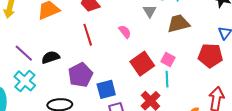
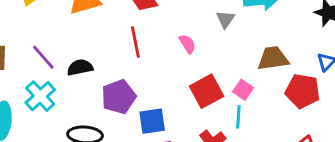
brown trapezoid: (178, 24) -> (273, 58), moved

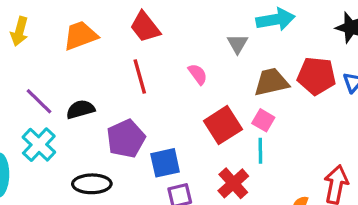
brown trapezoid: (273, 58) -> (271, 82), moved
red pentagon: (303, 91) -> (317, 76), moved

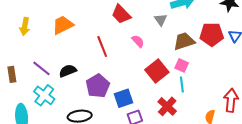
red trapezoid: (145, 27) -> (121, 14), moved

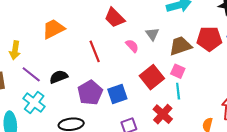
gray triangle: (161, 20) -> (152, 34), moved
yellow arrow: (25, 26) -> (15, 50), moved
blue square: (124, 98) -> (117, 94), moved

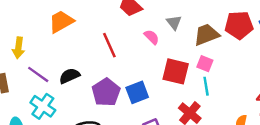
red square: (152, 77) -> (176, 71), turned -35

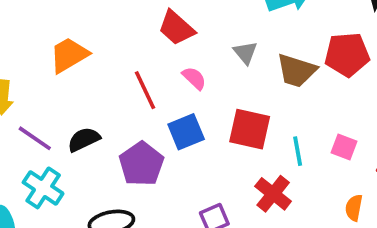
brown trapezoid: (206, 35) -> (297, 70), turned -140
pink semicircle: (152, 37) -> (194, 78), moved
pink square: (205, 64) -> (344, 147), moved
blue square: (137, 92) -> (186, 132), moved

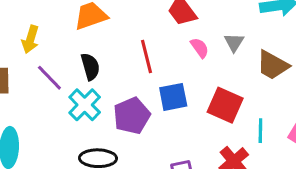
pink semicircle: (194, 78) -> (200, 48), moved
black semicircle: (84, 139) -> (90, 67), moved, turned 88
cyan cross: (43, 188) -> (85, 105), moved

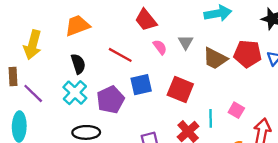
yellow arrow: (30, 39) -> (33, 45), size x1.4
red line: (147, 57) -> (120, 55), turned -45
purple line: (49, 78) -> (33, 93), moved
cyan line: (260, 131) -> (211, 118), moved

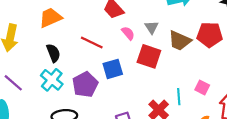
red square: (180, 90) -> (149, 56), moved

